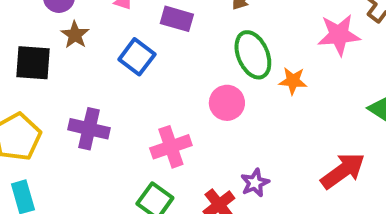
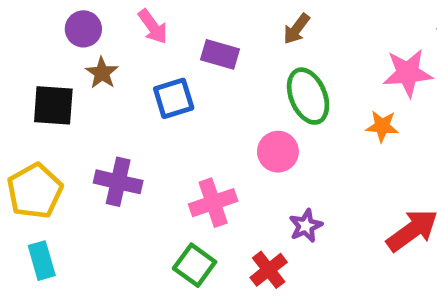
blue square: (137, 57) -> (174, 98), turned 36
orange star: (293, 81) -> (382, 126), moved
purple star: (255, 183) -> (306, 226), moved

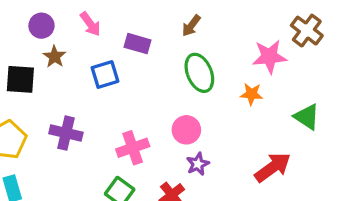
pink circle: (278, 152) -> (186, 130), moved

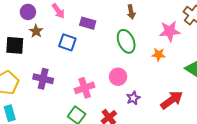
brown arrow: (191, 26) -> (131, 12), moved, turned -48
blue square: (105, 74) -> (67, 42), turned 36
purple star: (198, 164) -> (133, 98), moved

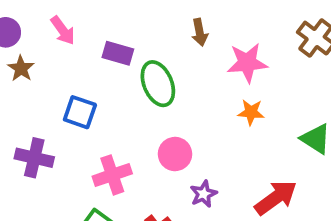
pink star: (170, 31) -> (247, 63), moved
green ellipse: (126, 41) -> (158, 84), moved
blue square: (67, 42) -> (80, 112), moved

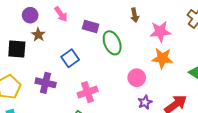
blue square: (80, 112) -> (70, 58), turned 36
orange star: (251, 112) -> (162, 58), size x1.5
pink circle: (175, 154) -> (137, 78), moved
purple star: (204, 194) -> (145, 102), moved

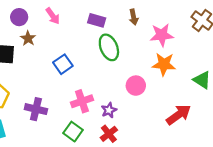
purple rectangle: (91, 26) -> (97, 20), moved
purple cross: (46, 83) -> (36, 109), moved
purple star: (145, 102) -> (109, 110), moved

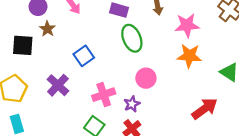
pink circle: (136, 86) -> (146, 78), moved
purple cross: (36, 109) -> (58, 85), moved, turned 30

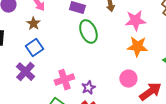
brown star: (47, 29) -> (33, 24), moved
blue square: (84, 56) -> (34, 48), moved
pink circle: (146, 78) -> (128, 79), moved

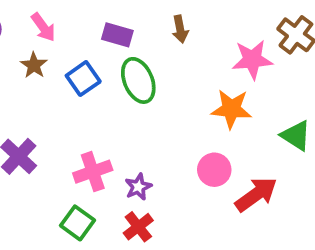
pink star: (135, 21) -> (252, 60), moved
blue square: (34, 48) -> (83, 79), moved

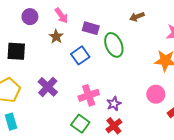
brown arrow: (180, 29) -> (137, 17), turned 80
purple rectangle: (117, 35) -> (91, 28), moved
blue square: (83, 79) -> (80, 55), moved

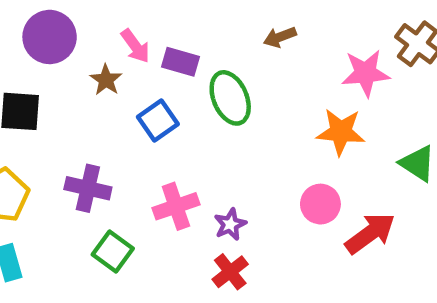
pink arrow: (61, 16) -> (135, 46), moved
purple circle: (30, 17) -> (50, 37), size x1.5
purple cross: (48, 87) -> (88, 188), turned -30
green square: (80, 124) -> (113, 251), moved

